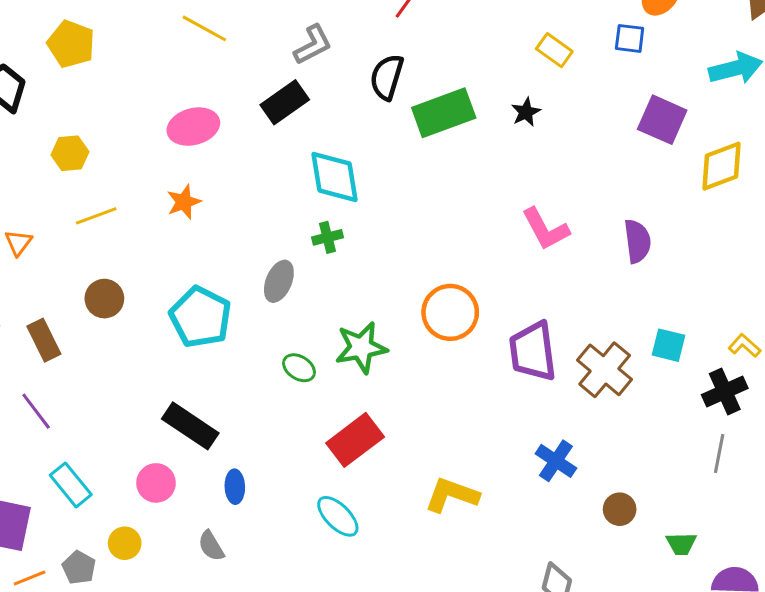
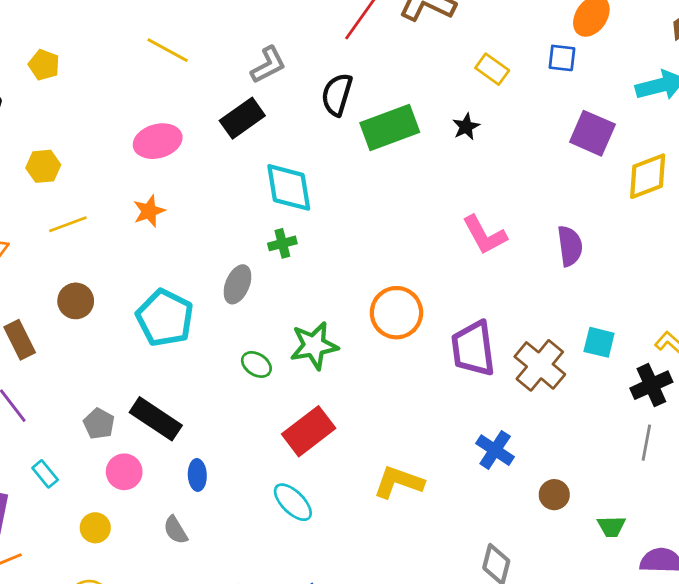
yellow pentagon: (71, 44) -> (44, 65), size x0.7
cyan rectangle: (71, 485) -> (45, 474), size x0.7
gray pentagon: (79, 568) -> (99, 424), moved

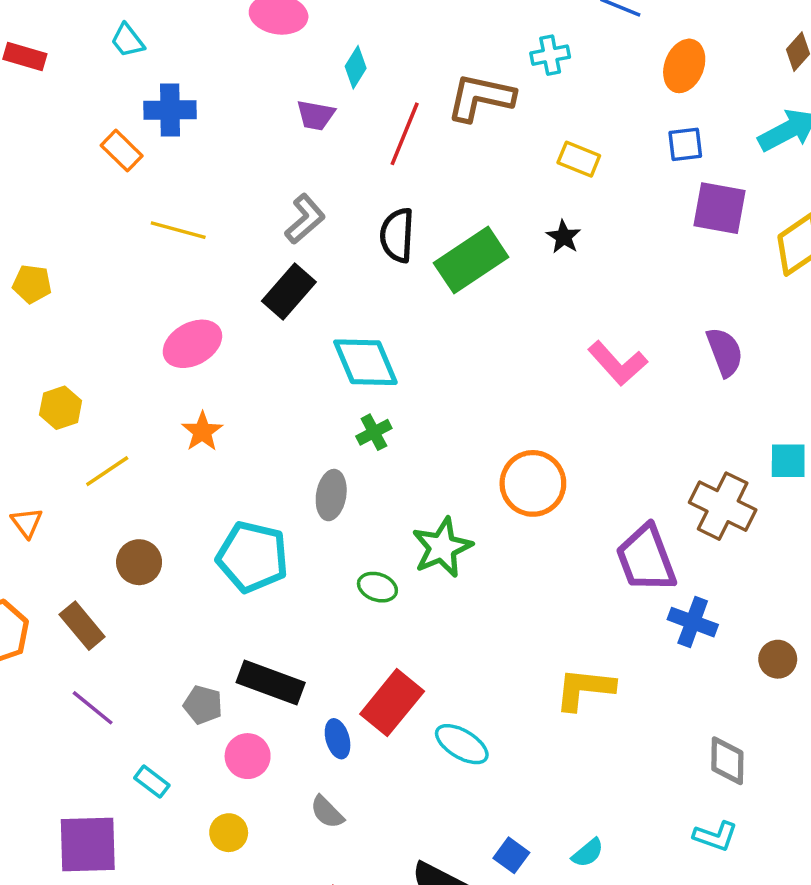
blue square: (562, 58) -> (685, 144), moved
purple trapezoid: (473, 349) -> (646, 559), moved
red rectangle: (309, 431) -> (392, 703), moved

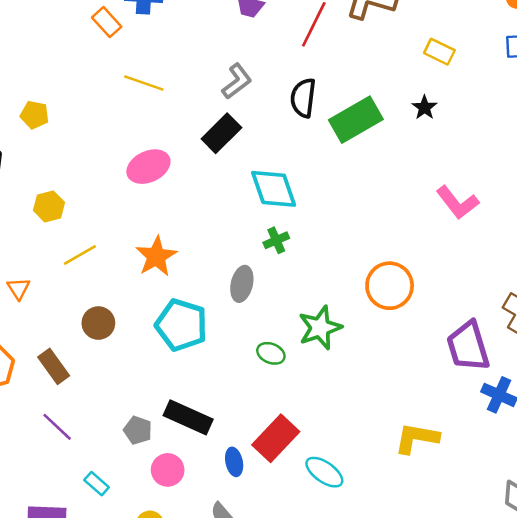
orange star: (202, 432) -> (156, 256), moved, size x1.4

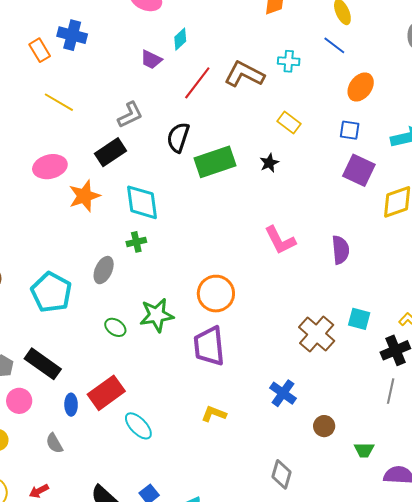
orange star: (156, 256) -> (84, 196), moved
purple trapezoid: (468, 346) -> (209, 346), moved
yellow L-shape: (417, 438) -> (214, 414), size x0.7

